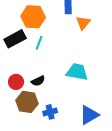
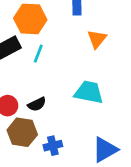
orange triangle: (83, 23) -> (97, 39), moved

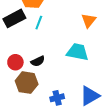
orange triangle: (97, 39) -> (89, 20), moved
blue cross: (53, 146) -> (57, 98), moved

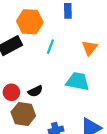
cyan line: (39, 23) -> (50, 47), moved

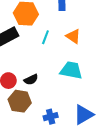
orange triangle: (90, 48) -> (73, 36), moved, turned -35

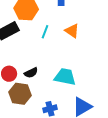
cyan trapezoid: (71, 70) -> (65, 77), moved

